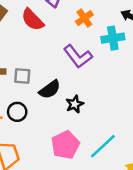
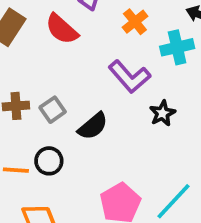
gray square: (22, 76) -> (53, 110), turned -36
black star: (75, 104) -> (162, 113), moved

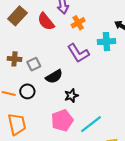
orange cross: (135, 22) -> (78, 23), moved
black star: (162, 113) -> (71, 96), moved

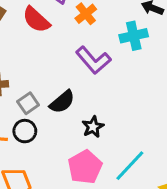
gray square: (34, 64) -> (28, 103), moved

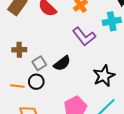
black star: (93, 127) -> (104, 76), moved, size x1.5

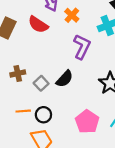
purple L-shape: (84, 37) -> (82, 47), turned -105
black circle: (36, 82) -> (43, 115), moved

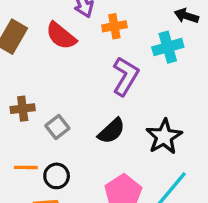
orange cross: (72, 15) -> (114, 26), turned 32
black semicircle: (65, 79) -> (111, 131), moved

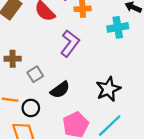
purple L-shape: (125, 76) -> (70, 43), moved
black semicircle: (111, 131) -> (60, 90), moved

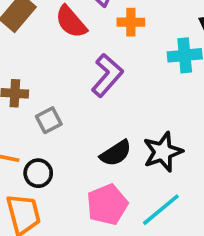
black semicircle: (60, 90) -> (116, 153), moved

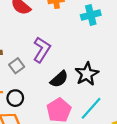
purple L-shape: (107, 75) -> (42, 50), moved

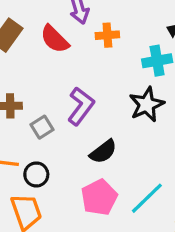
black star: (87, 74) -> (147, 105), moved

